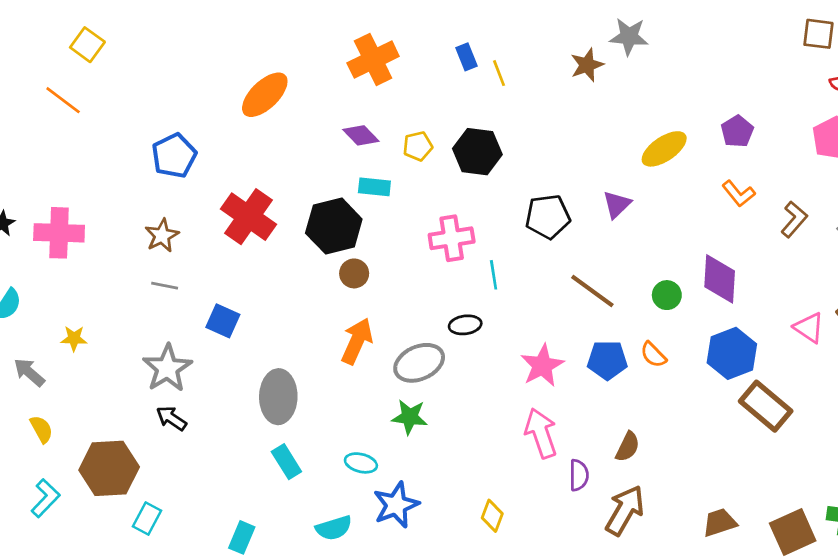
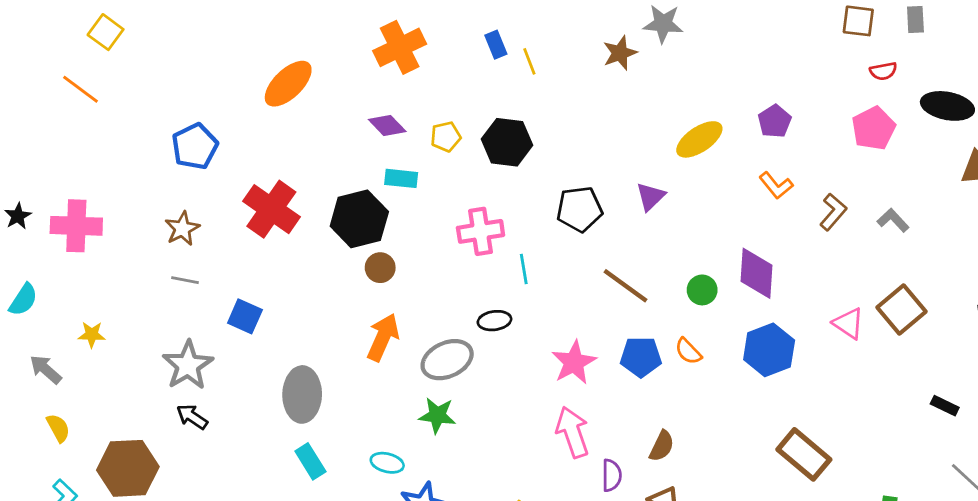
brown rectangle: (766, 406) -> (804, 454), moved

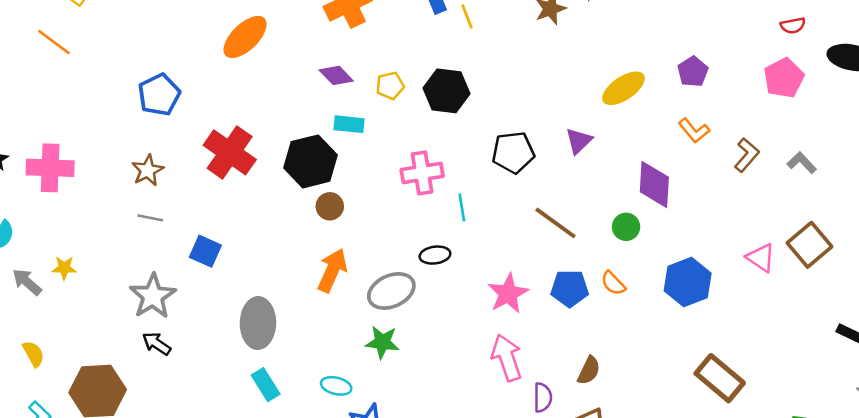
purple diamond: (756, 273) -> (654, 185), moved
gray arrow: (46, 369) -> (27, 282), moved

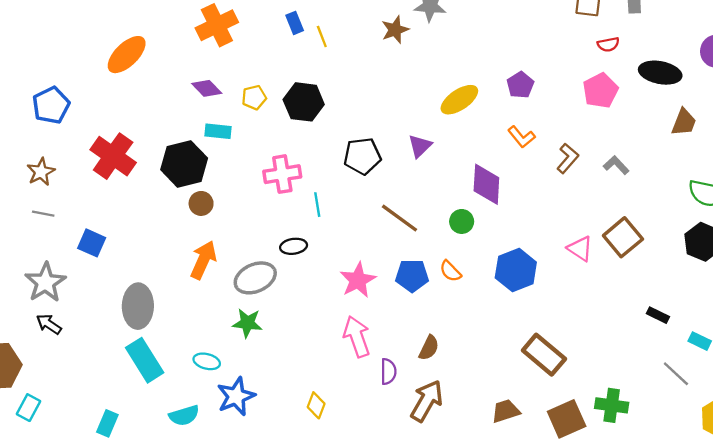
cyan rectangle: (266, 385) -> (145, 360), size x1.5

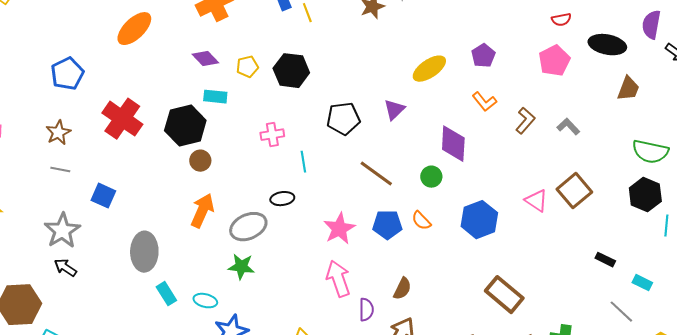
pink cross: (282, 174) -> (272, 135), size x0.7
cyan rectangle: (145, 360) -> (166, 294), moved, size x0.6

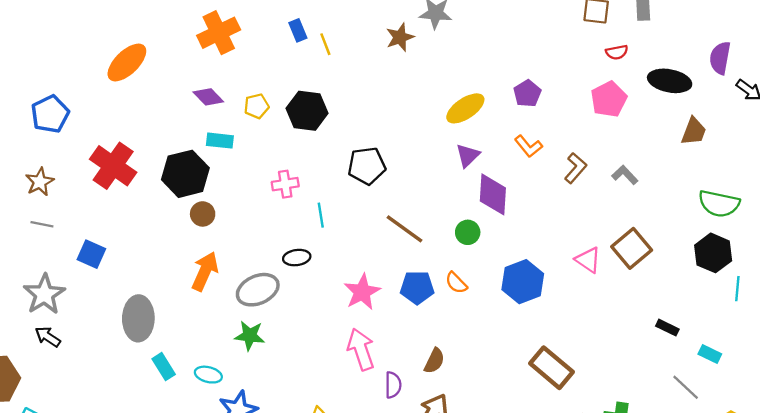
purple triangle: (394, 110) -> (468, 155), moved

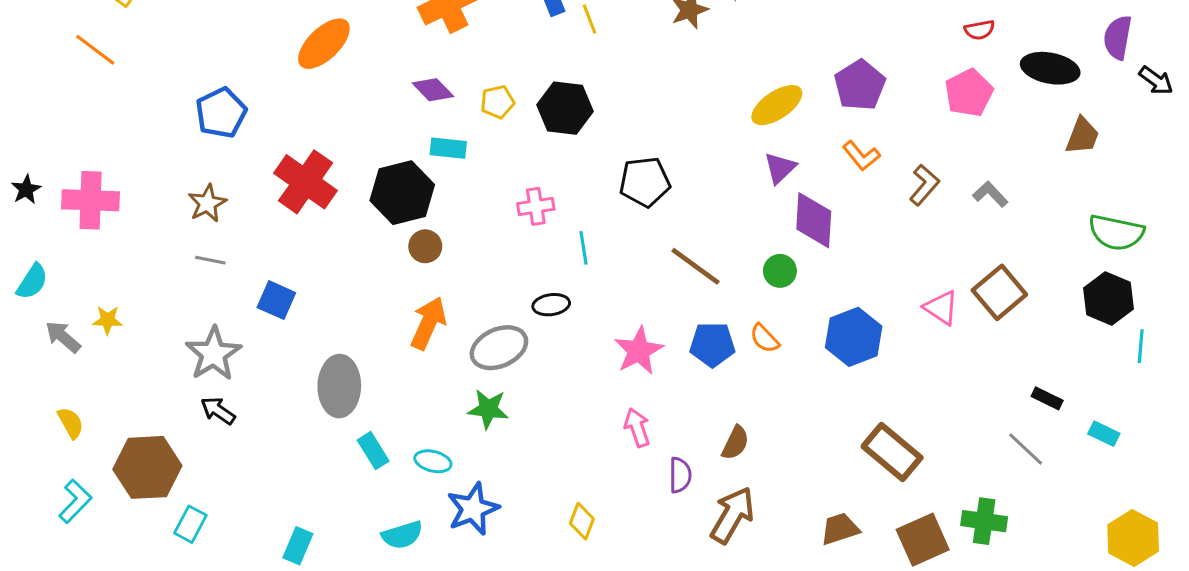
purple pentagon: (527, 93) -> (860, 85), size x1.4
pink arrow: (361, 349) -> (637, 427), size x0.7
gray line: (686, 387) -> (1026, 449), moved

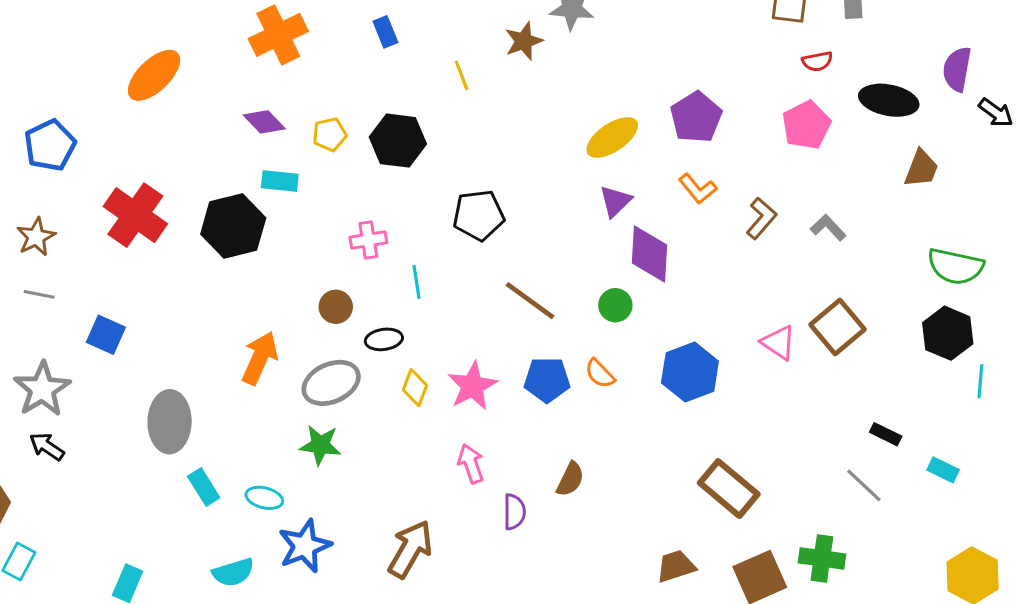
yellow line: (590, 19) -> (462, 75), moved
brown circle: (425, 246) -> (336, 307), moved
brown arrow: (732, 515) -> (410, 549), moved
yellow diamond: (582, 521) -> (415, 388), moved

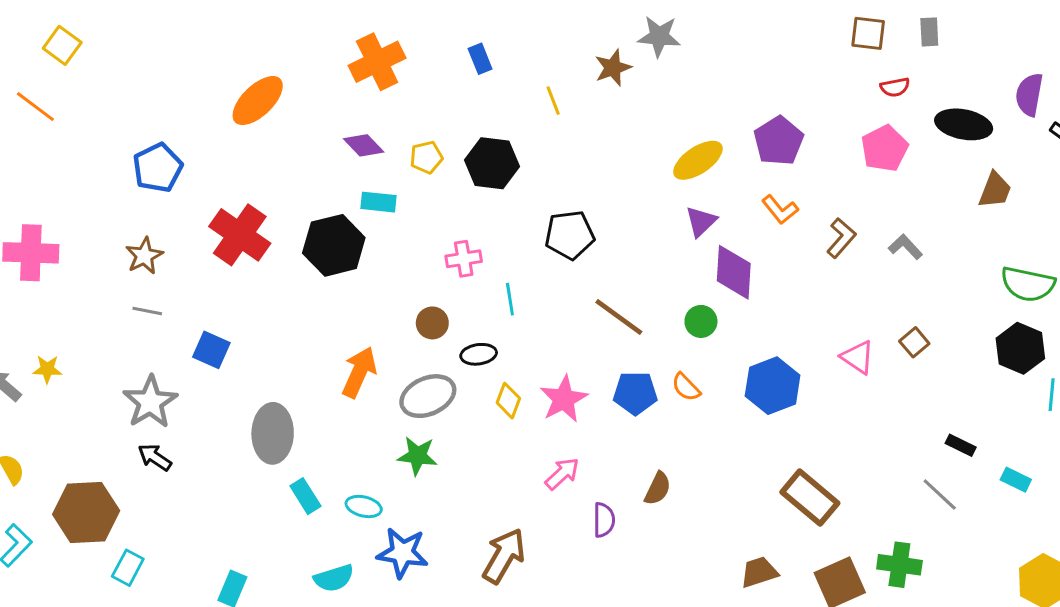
brown square: (837, 327) -> (914, 342), size x0.6
pink arrow: (471, 464) -> (562, 474), turned 66
blue star: (305, 546) -> (402, 553), turned 30

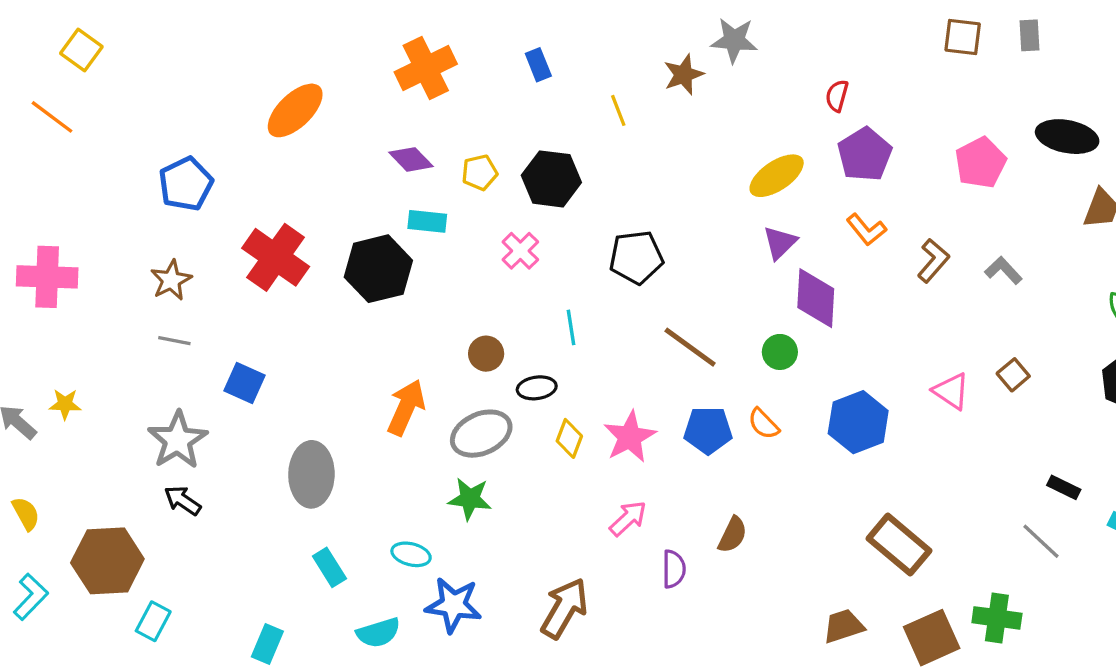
red semicircle: (895, 87) -> (837, 96), moved, turned 116
pink cross: (464, 259) -> (520, 251), moved, turned -36
cyan rectangle: (305, 496) -> (329, 567), moved

